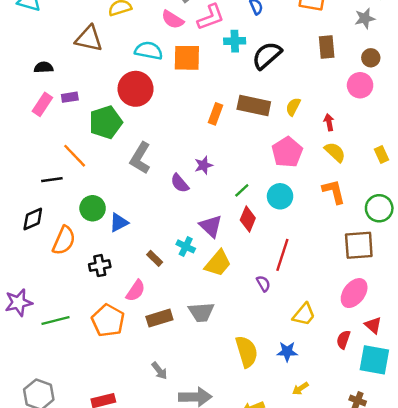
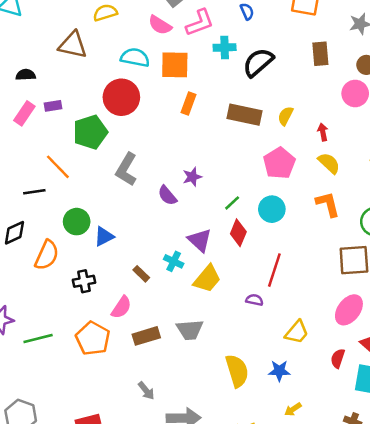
orange rectangle: (216, 114) -> (189, 103), moved
purple semicircle: (263, 283) -> (254, 300), turned -49

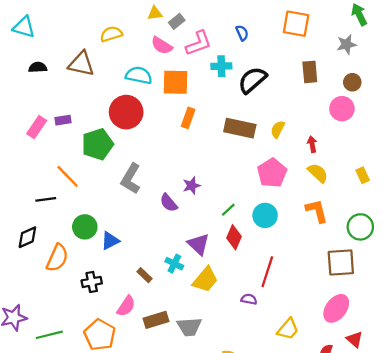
black semicircle: (26, 75) -> (38, 67), moved
brown rectangle: (146, 336) -> (156, 320), moved

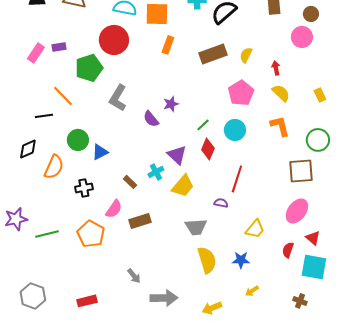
brown rectangle: (240, 128) -> (213, 54), turned -32
cyan cross: (174, 264) -> (156, 172), turned 35
gray trapezoid: (189, 327) -> (196, 227), moved

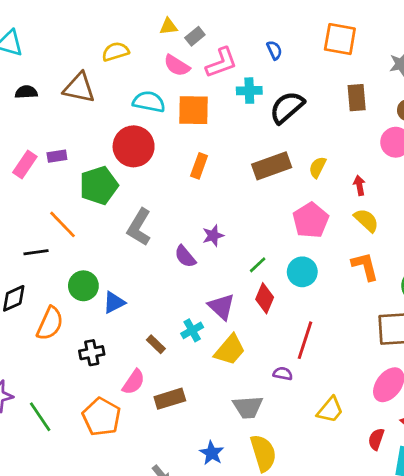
orange rectangle: (168, 45) -> (199, 166), moved
green line: (47, 234) -> (40, 417), turned 70
blue star: (241, 260) -> (212, 453), moved, turned 30

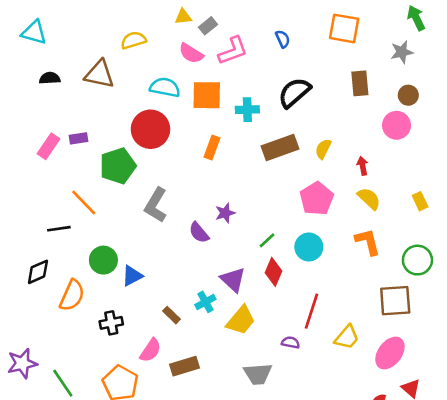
cyan cross: (249, 91) -> (247, 110), moved
yellow trapezoid: (330, 410) -> (347, 337), moved

